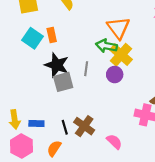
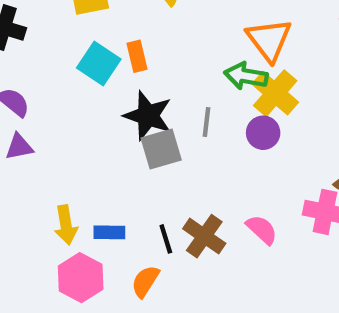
pink semicircle: (114, 142) -> (262, 230), moved

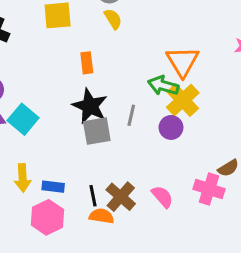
cyan square: (99, 63) -> (23, 119), moved
pink hexagon: (81, 278) -> (47, 217), moved
orange semicircle: (145, 281) -> (102, 216), moved, turned 60

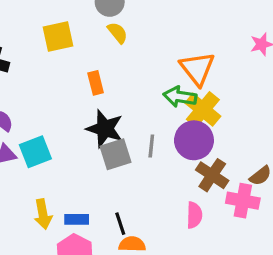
gray line: (131, 115) -> (151, 146), moved
cyan square: (23, 119) -> (35, 152), turned 36
purple circle: (171, 127) -> (194, 140), size x1.5
brown cross: (121, 197) -> (212, 175), moved
pink semicircle: (162, 197) -> (194, 215), turned 50

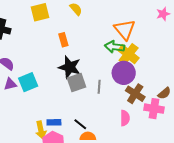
gray line: (151, 146) -> (99, 87), moved
yellow arrow: (43, 214) -> (41, 130), moved
black line: (120, 224) -> (80, 124), turned -32

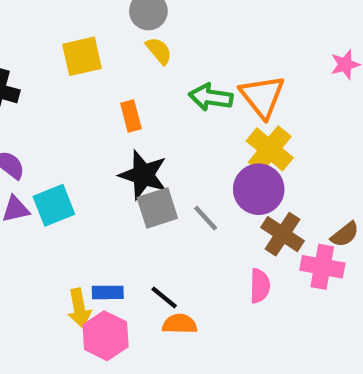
green arrow: (115, 47) -> (211, 97), moved
gray line: (99, 87) -> (206, 218), turned -48

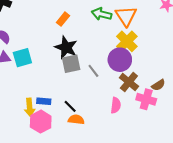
orange rectangle: (131, 116) -> (63, 19), turned 48

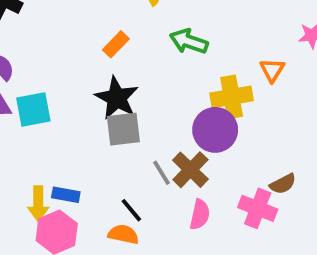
orange triangle: (126, 16) -> (272, 70), moved, size x0.6
yellow cross: (127, 41) -> (232, 97), turned 30
gray line: (93, 71) -> (162, 173), moved
brown cross: (129, 82) -> (190, 170), moved
black line: (70, 106) -> (131, 210), moved

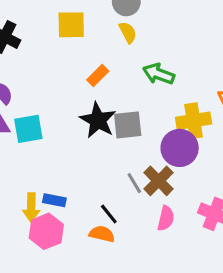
gray square: (123, 129) -> (128, 125), moved

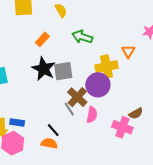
brown cross: (159, 181) -> (77, 97), moved
pink semicircle: (166, 218) -> (92, 115), moved

